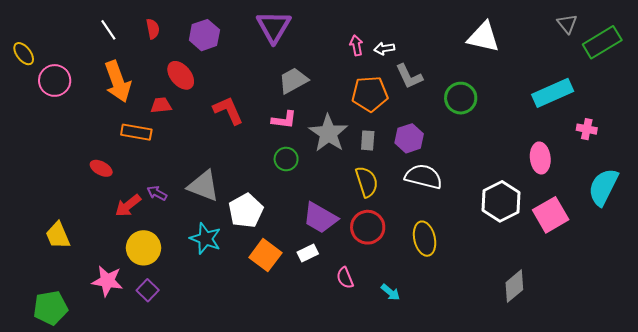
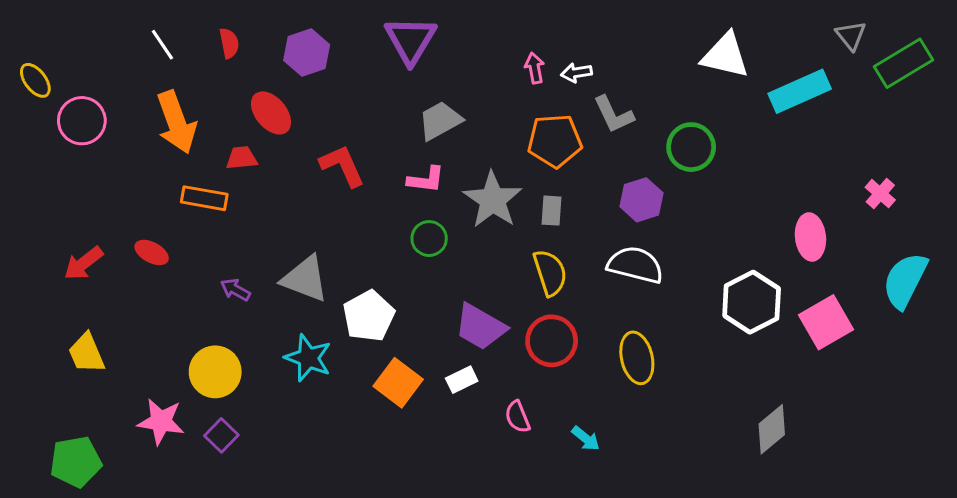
cyan rectangle: (553, 93) -> (800, 91), moved
pink cross: (587, 129) -> (880, 194), turned 30
purple hexagon: (409, 138) -> (641, 200), moved
red arrow: (128, 206) -> (83, 263), moved

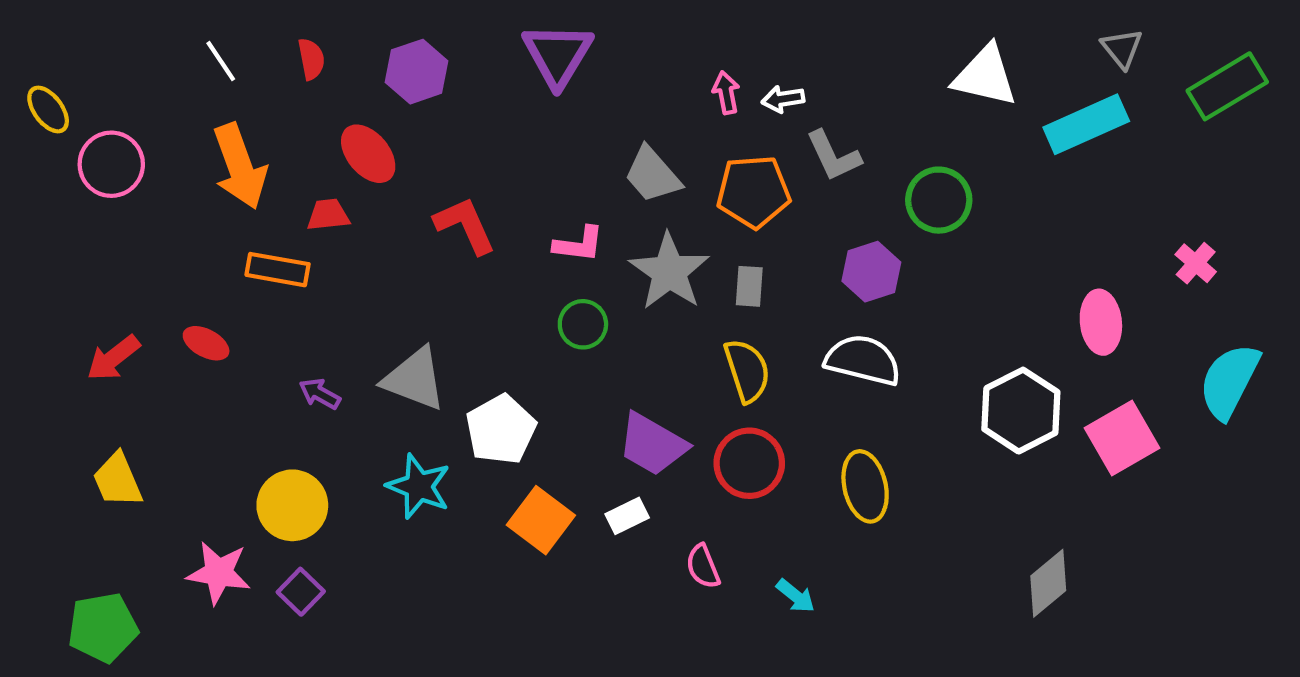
gray triangle: (851, 35) -> (1122, 48), moved
gray trapezoid: (440, 121) -> (652, 175), moved, turned -102

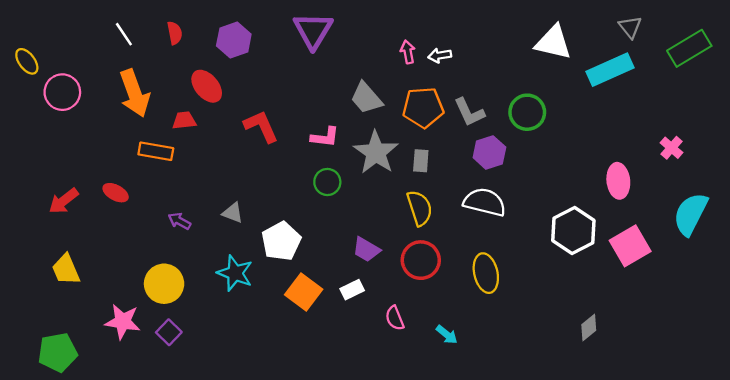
gray L-shape: (833, 156) -> (469, 112), moved
gray triangle: (414, 379) -> (233, 213), size x0.6
purple trapezoid: (652, 444) -> (366, 249), size x0.7
gray diamond: (1048, 583) -> (589, 328), size x0.7

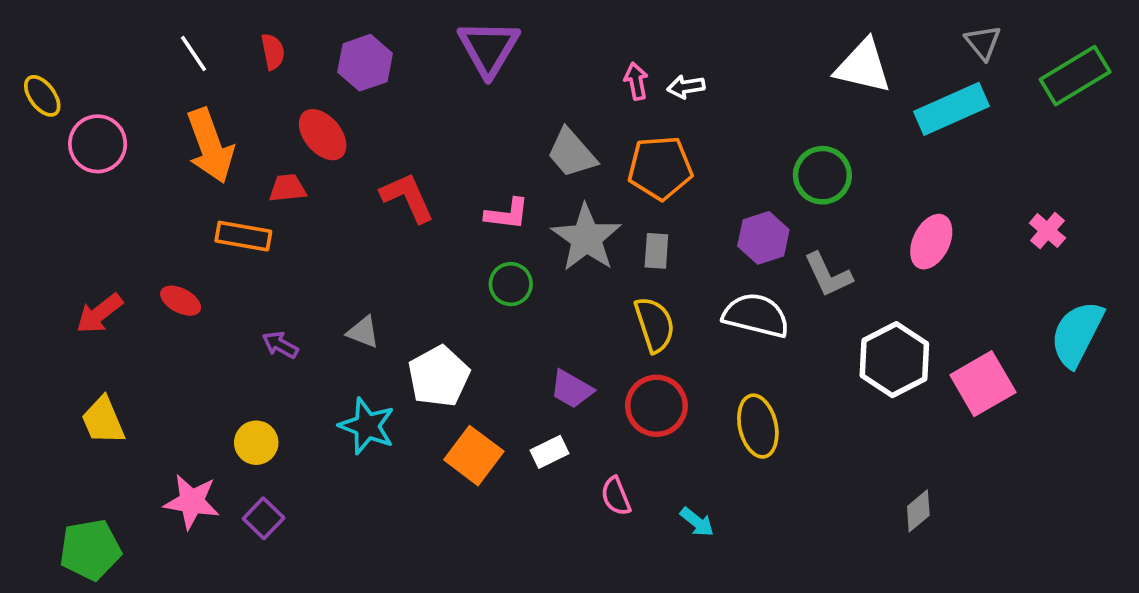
gray L-shape: (469, 112) -> (828, 275), moved
pink ellipse: (618, 181) -> (931, 242), moved, turned 32
yellow circle: (164, 284) -> (256, 443), size x0.7

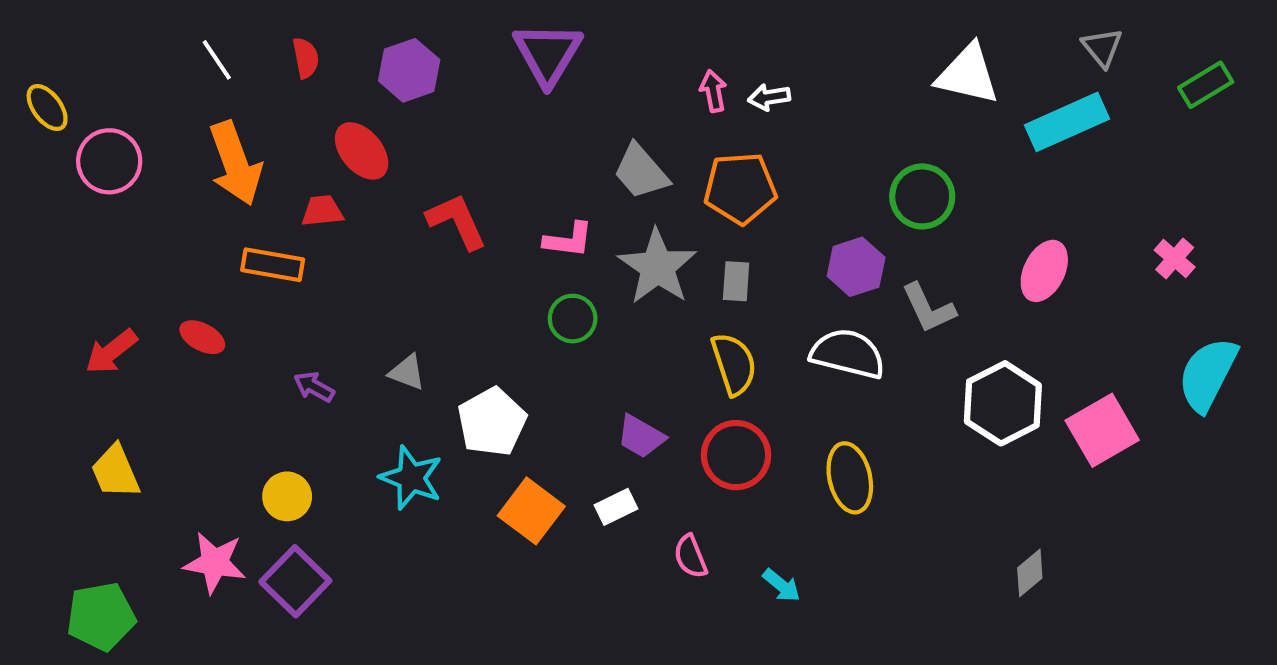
green rectangle: (1075, 76) -> (1206, 85), size x0.7
purple square: (264, 518) -> (295, 581), size x1.5

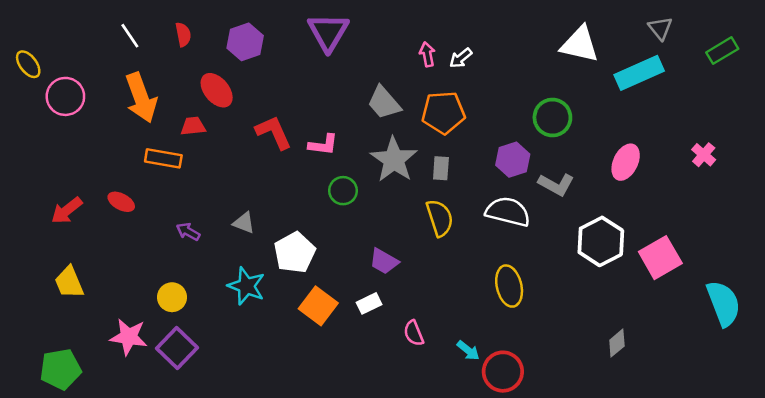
white arrow: (769, 97) -> (461, 58), turned -30
pink L-shape: (568, 240) -> (323, 145), moved
gray L-shape: (928, 308) -> (556, 184), turned -36
cyan semicircle: (1208, 374) -> (723, 303), moved, turned 132
red circle: (736, 455) -> (503, 372), moved

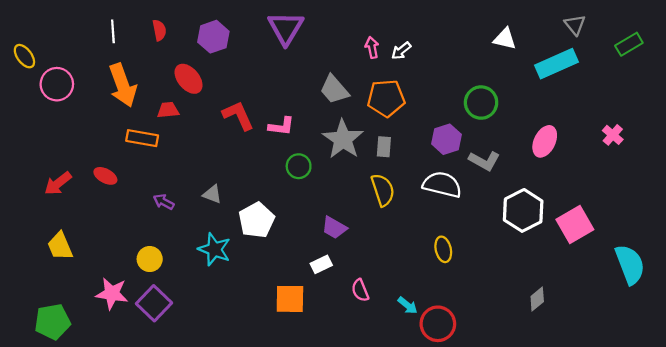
white line: (130, 36) -> (113, 31), turned 30
white triangle: (580, 44) -> (505, 39), size x0.7
yellow ellipse: (509, 286) -> (443, 249), size x0.7
orange square: (318, 306) -> (290, 299), moved, turned -36

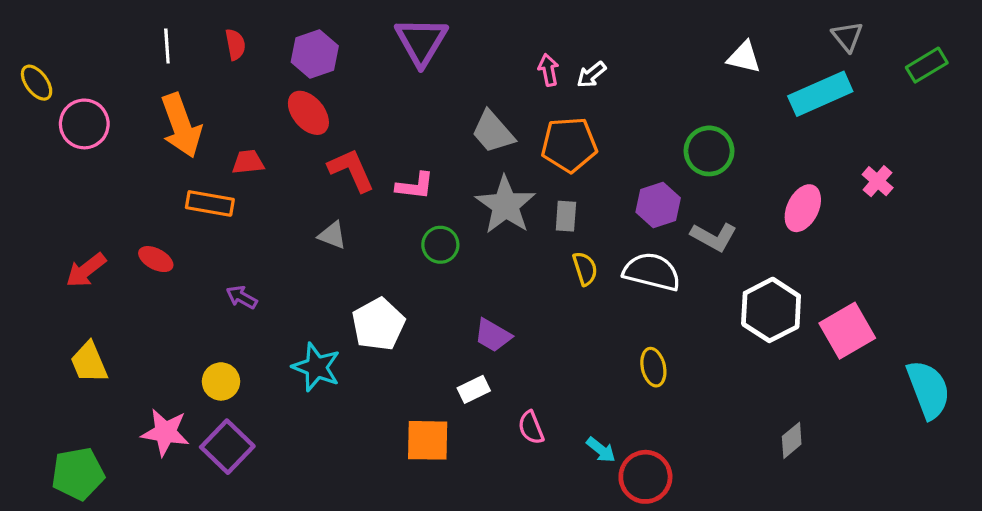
red ellipse: (189, 79) -> (308, 113), moved
pink cross: (613, 135) -> (878, 181), moved
yellow semicircle: (383, 190) -> (585, 269), moved, size x0.7
gray triangle: (212, 194) -> (332, 235), moved

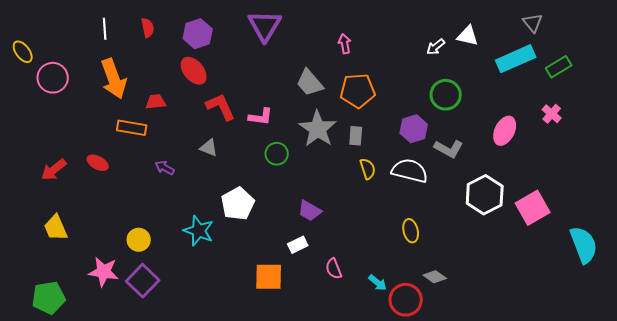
green rectangle: (927, 65) -> (559, 67), moved
white arrow: (591, 75) -> (436, 47), moved
purple arrow: (242, 297) -> (165, 168), moved
gray diamond: (792, 440) -> (435, 277), moved, turned 75

